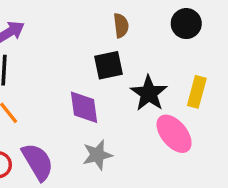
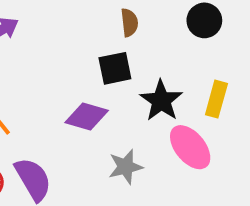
purple diamond: (84, 107) -> (87, 117), turned -66
gray star: (97, 155) -> (126, 167), moved

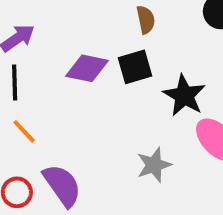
purple diamond: (87, 117) -> (87, 68), moved

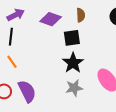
purple diamond: (87, 68) -> (51, 19), moved
black star: (184, 95) -> (73, 63), moved

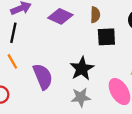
black square: (72, 38) -> (106, 37), moved
purple semicircle: (27, 91) -> (43, 77), moved

